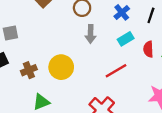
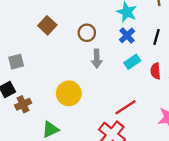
brown cross: (29, 70) -> (23, 104), moved
red line: (116, 71) -> (125, 107), moved

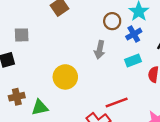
brown circle: (87, 33) -> (112, 21), moved
brown cross: (23, 104) -> (17, 97), moved

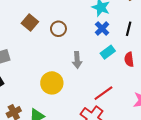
brown circle: (112, 21) -> (58, 29), moved
gray arrow: (100, 50) -> (77, 60), moved

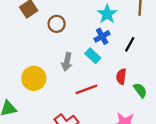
cyan rectangle: (108, 52) -> (93, 56), moved, turned 64
red line: (103, 93) -> (86, 89), moved

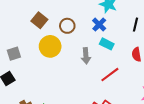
blue cross: (102, 36) -> (99, 25), moved
yellow circle: (34, 78) -> (50, 46), moved

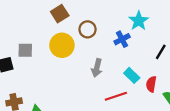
cyan rectangle: (107, 44) -> (132, 75), moved
gray square: (14, 54) -> (25, 50), moved

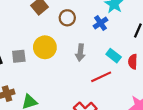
yellow circle: (62, 45) -> (45, 47), moved
gray square: (25, 50) -> (19, 56), moved

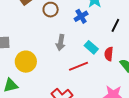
yellow circle: (45, 47) -> (26, 62), moved

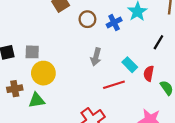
blue cross: (81, 16) -> (114, 22), moved
yellow circle: (26, 62) -> (43, 73), moved

